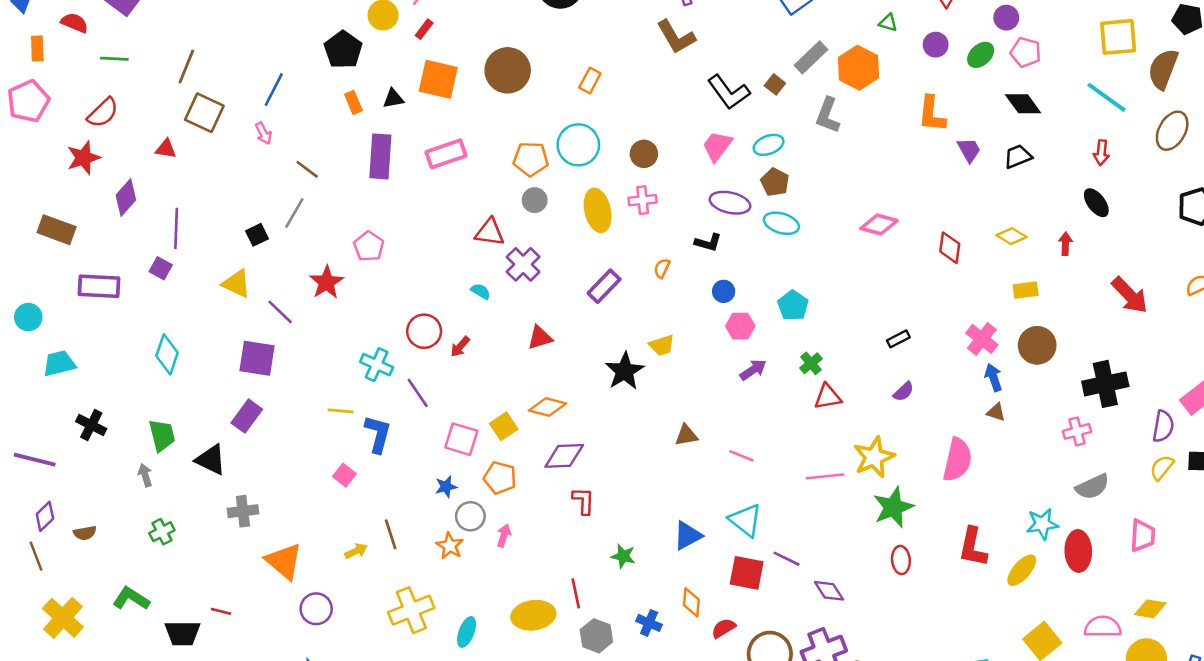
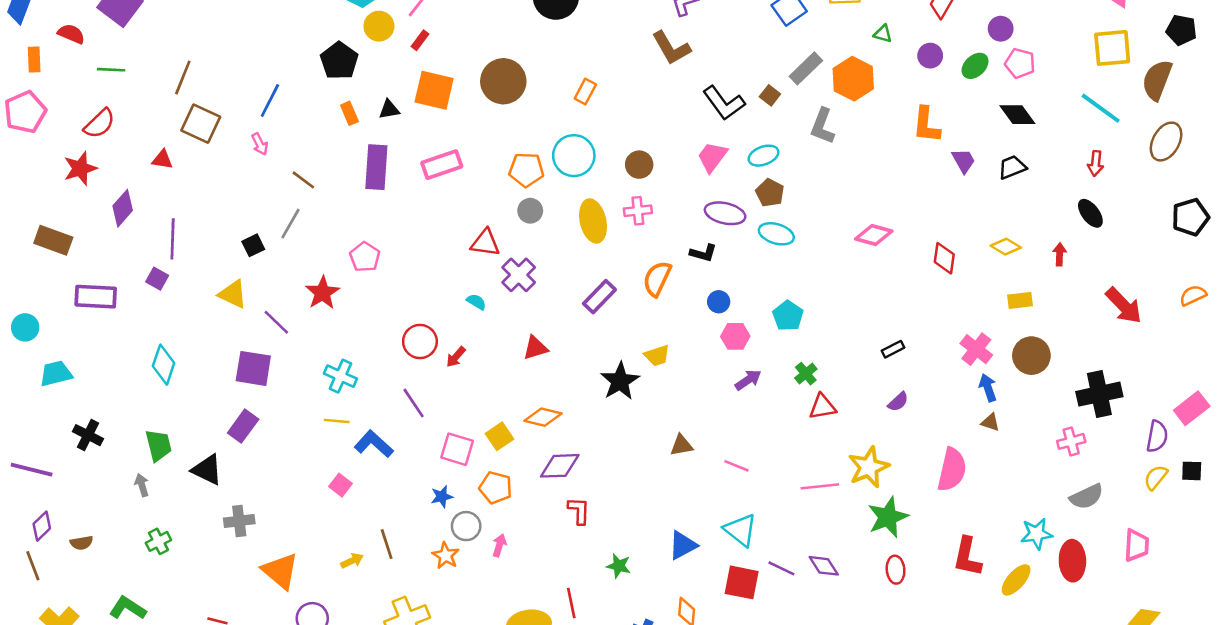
orange semicircle: (662, 268) -> (657, 279), size x1.8
cyan cross: (377, 365) -> (340, 376), moved
blue L-shape: (378, 434) -> (374, 444), turned -63
purple diamond: (829, 591) -> (824, 566), moved

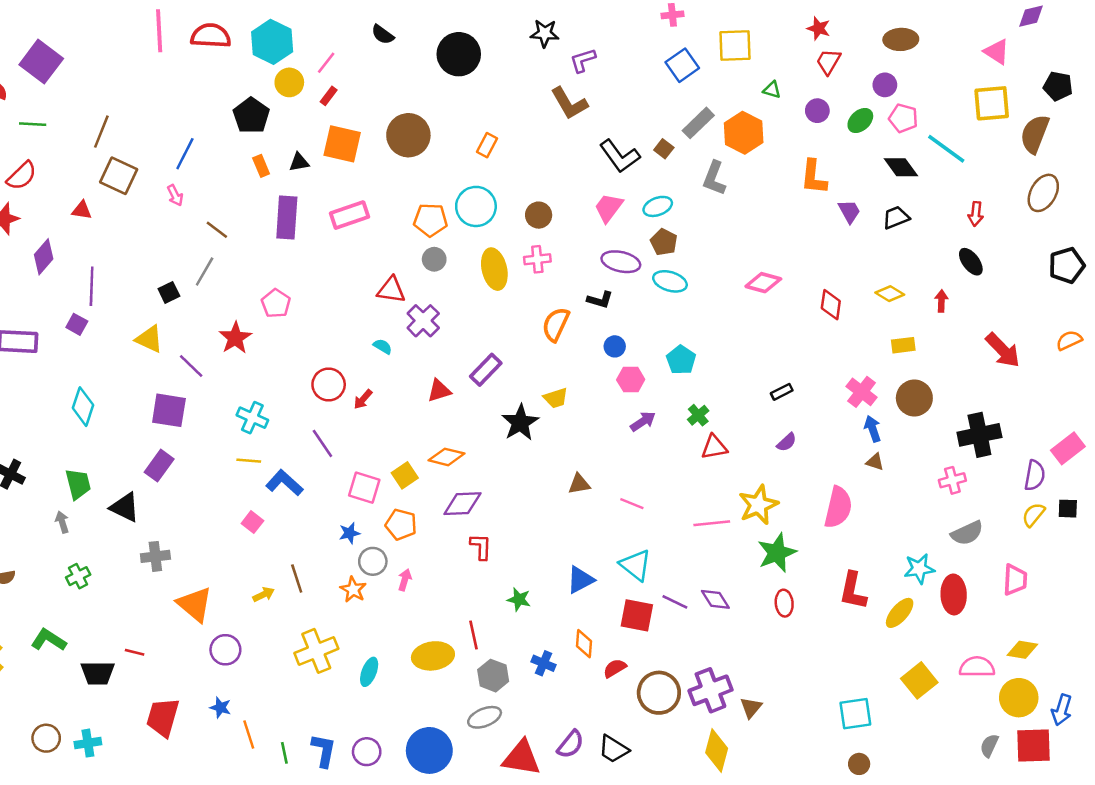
cyan line: (1101, 108) -> (946, 149), moved
purple rectangle: (599, 297) -> (486, 370), moved

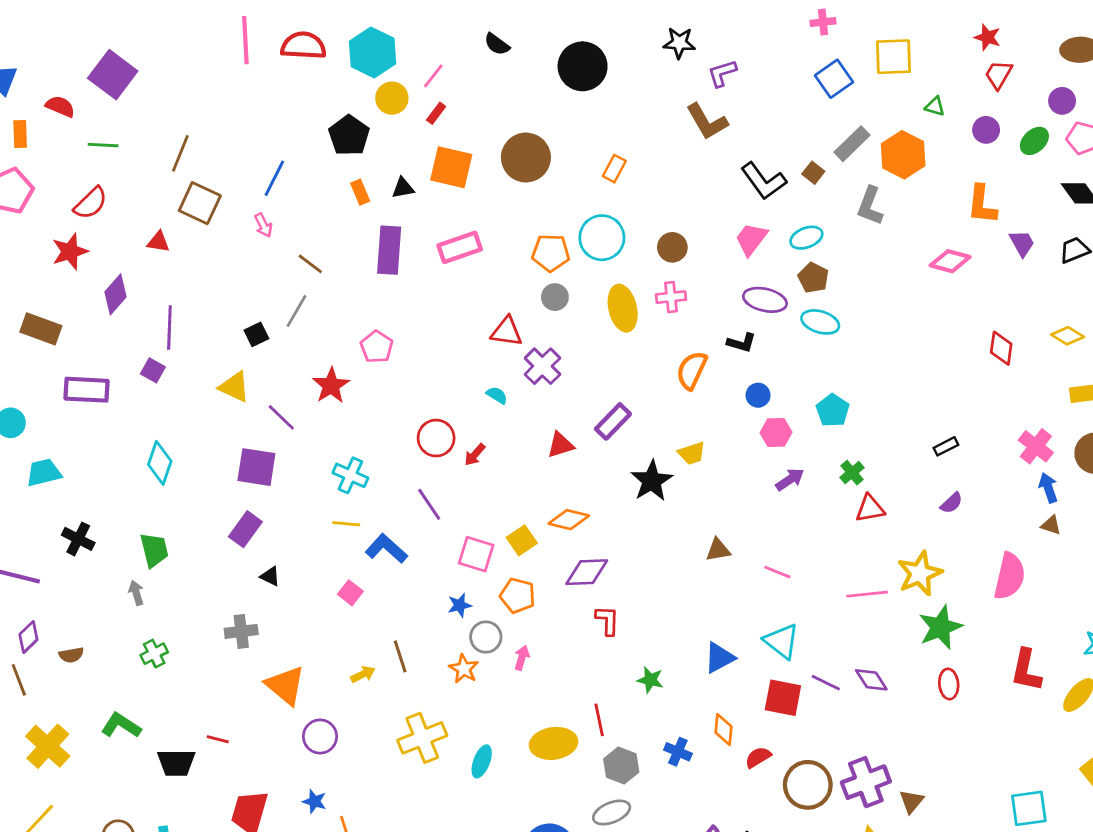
pink diamond: (763, 283) -> (950, 261), moved
black triangle: (125, 507) -> (270, 576), moved, size x0.6

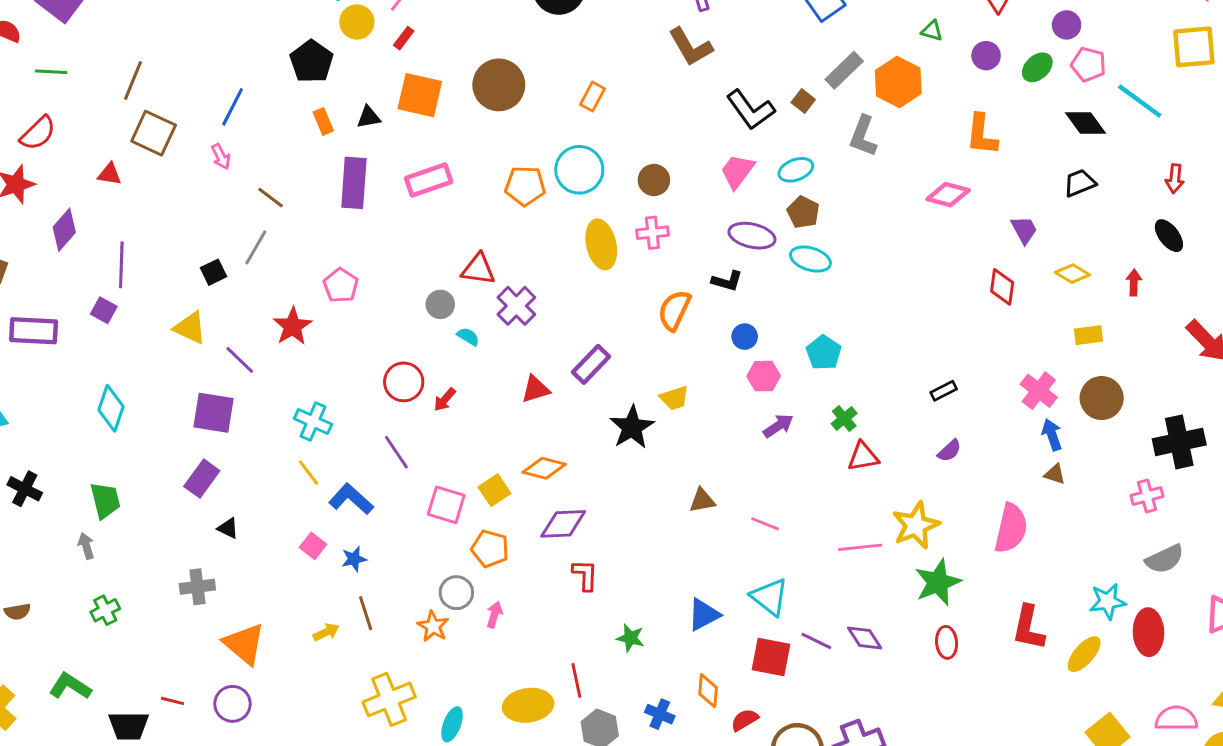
purple trapezoid: (1022, 243) -> (1024, 230), moved
gray circle: (555, 297) -> (440, 304), moved
yellow line: (346, 524) -> (309, 473), turned 48
blue star: (460, 605) -> (354, 559), moved
purple circle: (320, 736) -> (233, 704), moved

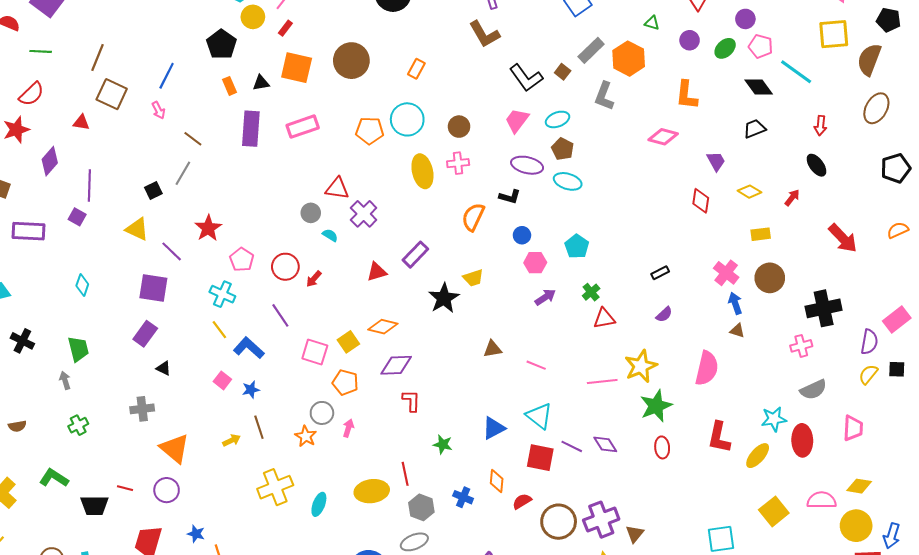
red arrow: (1134, 282) -> (792, 198), turned 36
pink pentagon: (341, 285) -> (242, 260), moved
cyan diamond: (111, 408) -> (82, 285), size x0.7

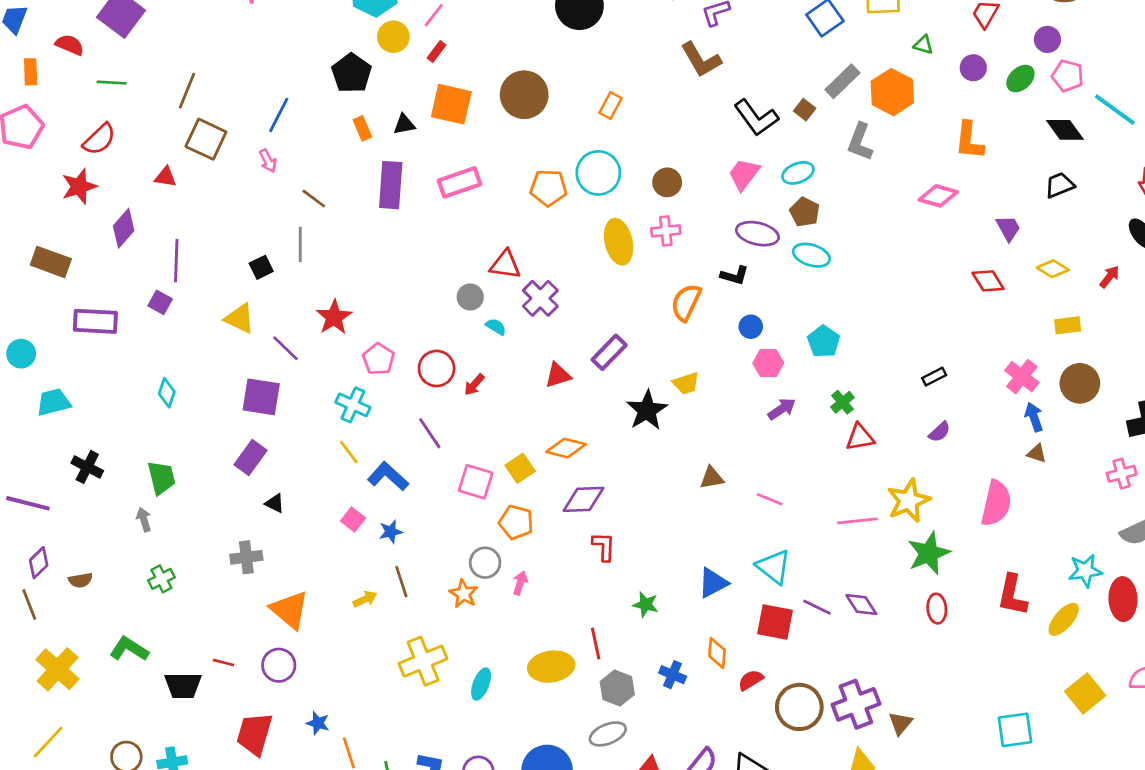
gray line: (183, 173) -> (300, 244), turned -30
red diamond: (701, 201) -> (988, 281), turned -40

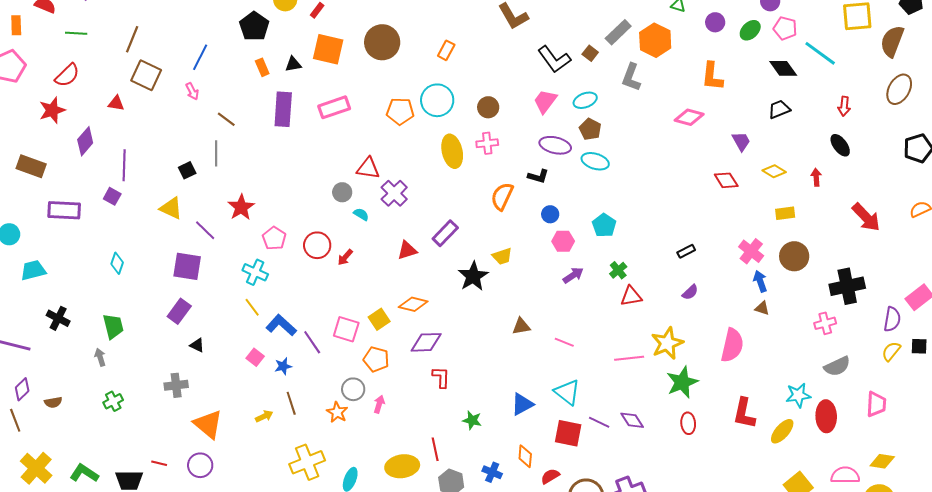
red arrow: (1109, 277) -> (816, 177), turned -42
purple line: (430, 433) -> (312, 342), moved
green L-shape: (129, 649) -> (84, 473), moved

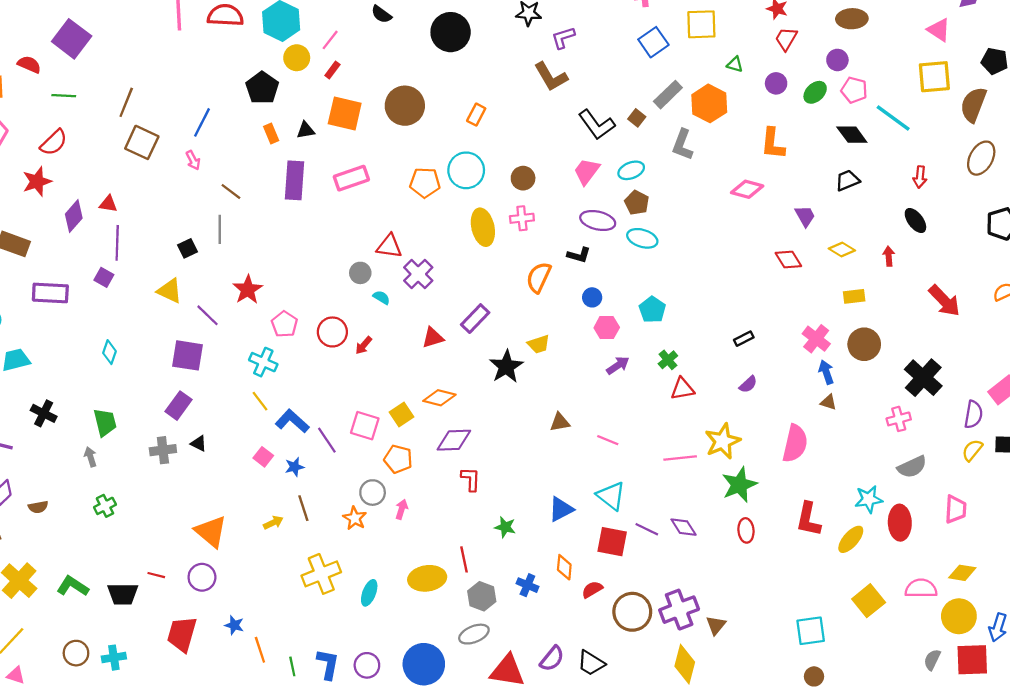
red triangle: (116, 103) -> (108, 204), moved
black cross: (847, 286) -> (923, 378), turned -36
gray cross: (176, 385) -> (163, 450), moved

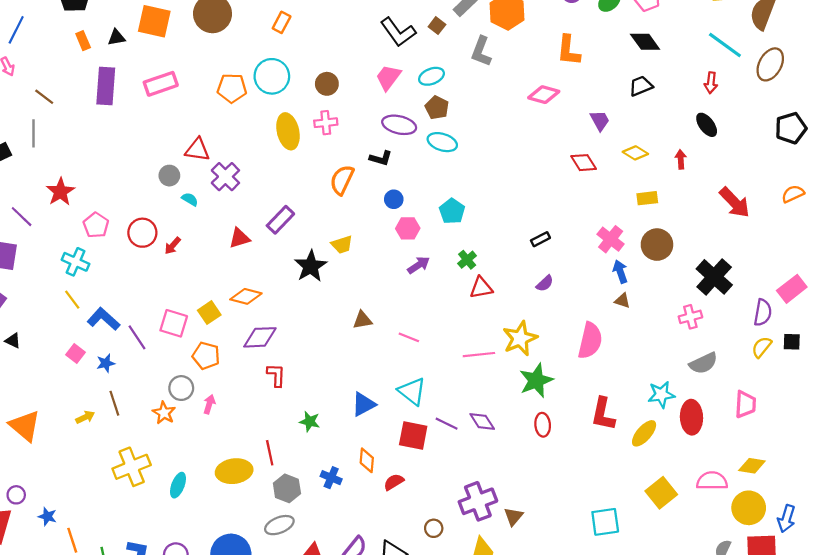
cyan line: (893, 118) -> (725, 45), moved
purple circle: (202, 577) -> (16, 495), moved, size x0.7
brown circle: (632, 612) -> (434, 528), moved, size x0.5

